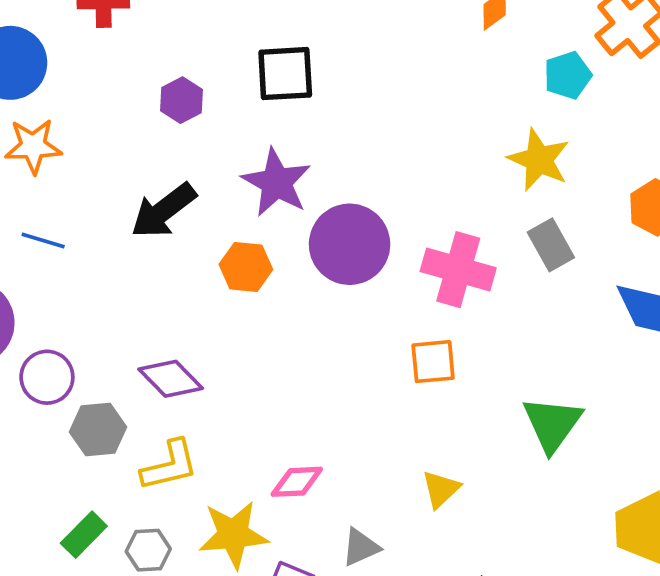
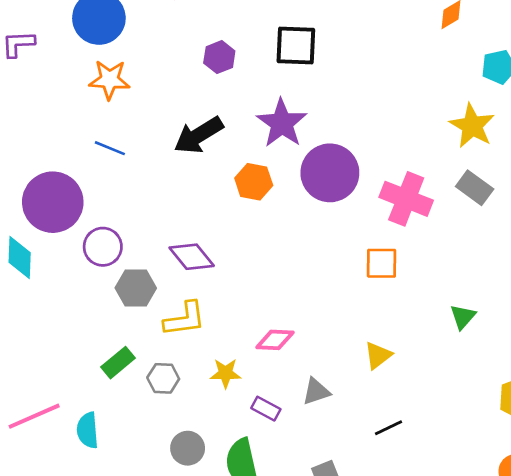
gray rectangle: (551, 245) -> (475, 188), turned -30
green triangle: (552, 424) -> (463, 317), size x0.6
yellow star: (233, 535) -> (226, 373), size x0.6

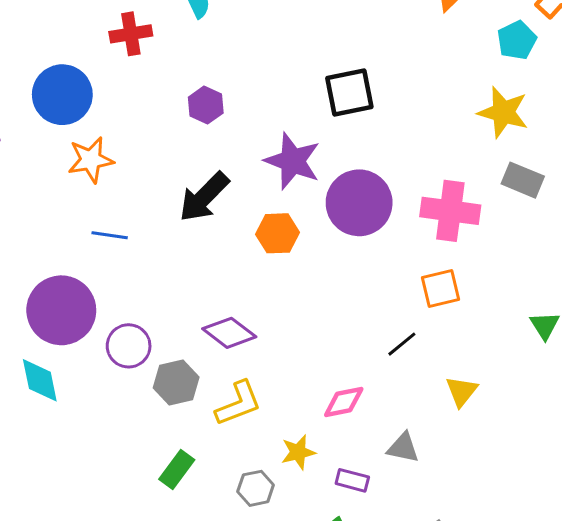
black square: (296, 46) -> (349, 93), moved
gray hexagon: (163, 378) -> (256, 488), moved
gray triangle: (316, 391) -> (403, 448), turned 44
black line: (389, 428) -> (402, 344), moved

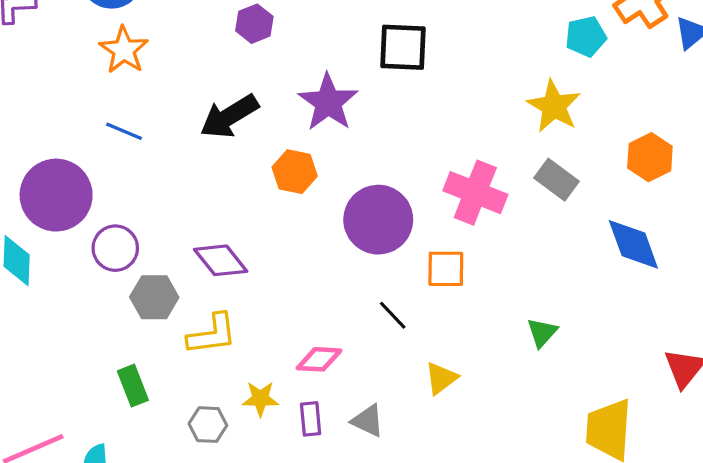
orange star: (91, 160) -> (124, 50), turned 30
purple circle: (359, 203) -> (378, 220), moved
black line: (402, 344) -> (393, 315), turned 72
green rectangle: (177, 470) -> (133, 386), turned -72
purple rectangle: (352, 480) -> (311, 419), moved, turned 56

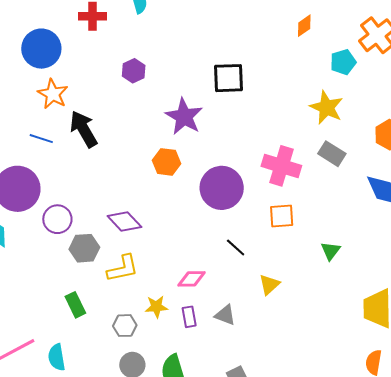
black arrow: (229, 116) -> (84, 129), moved, turned 96
blue line: (124, 131) -> (41, 139), moved
orange square: (446, 269) -> (282, 216), moved

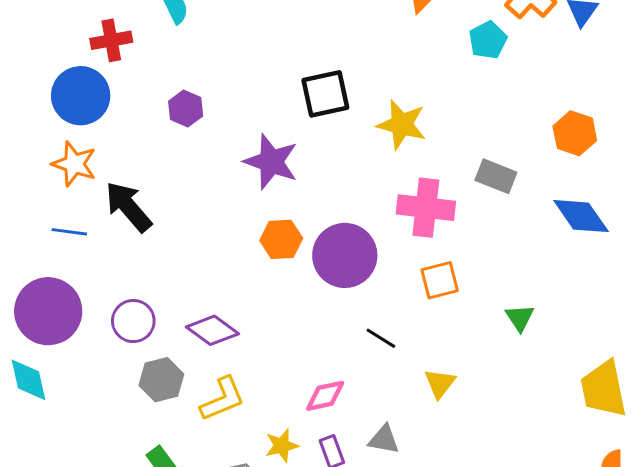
blue circle: (41, 49) -> (81, 96), moved
yellow star: (326, 108) -> (402, 124), moved
orange hexagon: (166, 162) -> (281, 239), moved
purple circle: (57, 219) -> (133, 321), moved

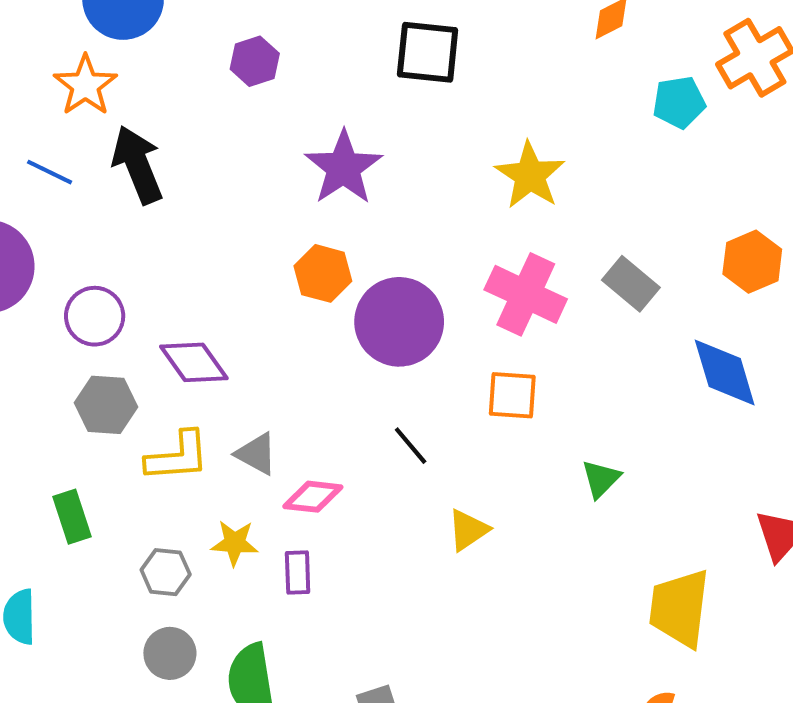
black square: (325, 94) -> (428, 52), moved
gray triangle: (384, 439) -> (256, 454), moved

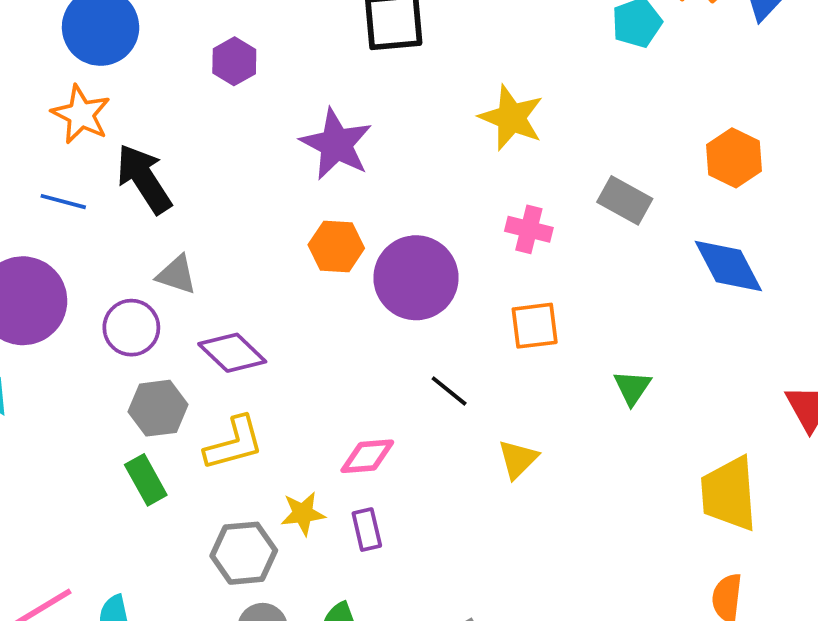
pink cross: (526, 294) -> (529, 229), size x0.6
gray triangle: (256, 454) -> (177, 275), moved
green rectangle: (72, 517) -> (146, 480), moved
gray hexagon: (166, 572) -> (244, 553), size x1.4

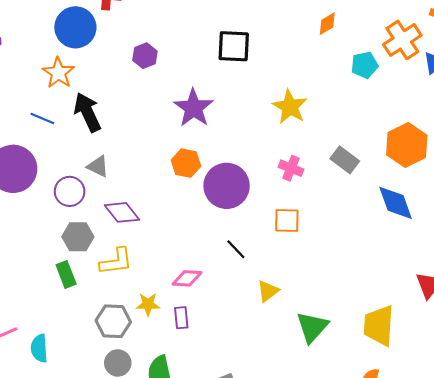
orange hexagon: (734, 158) -> (407, 145), size x1.4
green triangle: (632, 387) -> (312, 327), moved, size x1.6

